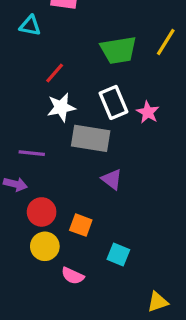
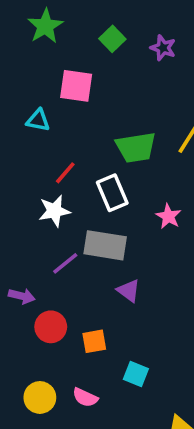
white rectangle: (113, 102) -> (112, 193), moved
white star: (61, 107) -> (54, 211), moved
purple line: (32, 153) -> (65, 263), moved, turned -45
orange square: (81, 225) -> (94, 341), turned -30
yellow circle: (45, 246) -> (40, 397), moved

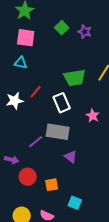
green square: (112, 39) -> (62, 28), moved
purple star: (163, 48) -> (85, 32), moved
pink square: (76, 86) -> (26, 38), moved
white star: (54, 211) -> (15, 101), moved

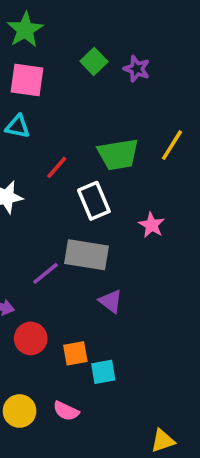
red line: (36, 92) -> (57, 167), moved
cyan square: (75, 203) -> (103, 372), moved, turned -32

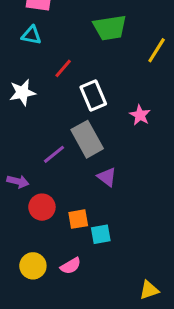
green trapezoid: (118, 154) -> (110, 28), moved
gray rectangle: (86, 255) -> (87, 139), turned 52
pink semicircle: (66, 411) -> (71, 266), turned -55

